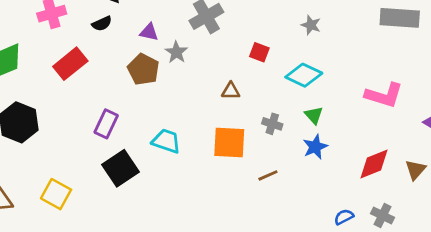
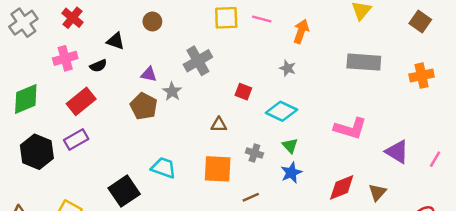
black semicircle: (102, 24) -> (98, 66), moved
purple rectangle: (106, 124) -> (76, 139), moved, turned 35

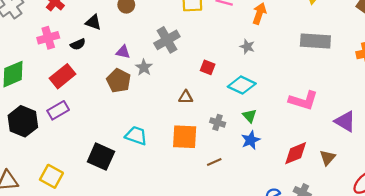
black square: (124, 191) -> (101, 157), turned -32

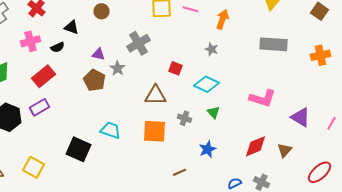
brown triangle: (186, 97) -> (156, 95), size x1.6
blue star: (251, 140) -> (208, 149), moved
brown line: (214, 162) -> (180, 172), moved

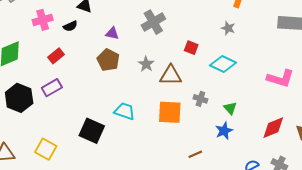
gray star: (118, 68) -> (146, 64), moved
red rectangle: (44, 76) -> (56, 56), size x0.7
green triangle: (214, 112) -> (230, 108), moved

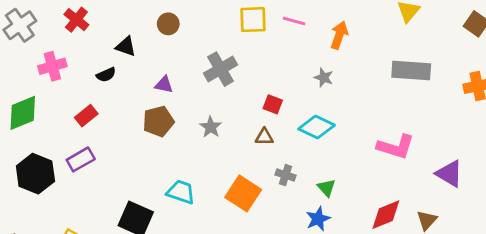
pink cross: (43, 20) -> (52, 66), moved
brown pentagon: (108, 60) -> (158, 121), turned 30
brown triangle: (171, 75) -> (264, 137), moved, size x0.6
orange square: (170, 112) -> (243, 193), turned 30

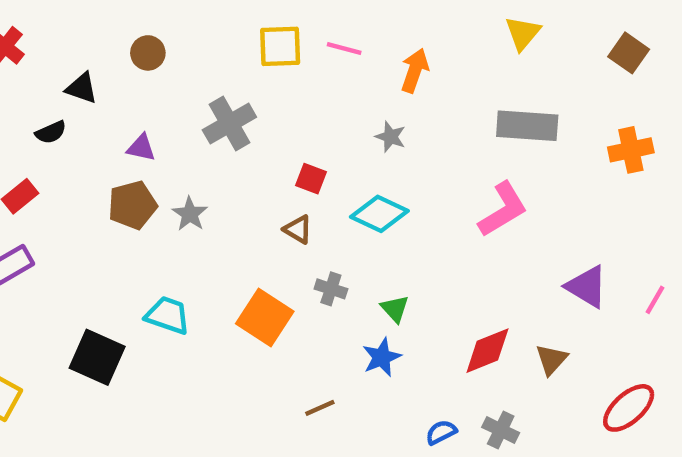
gray star: (211, 127) -> (190, 214), moved
brown triangle: (264, 137) -> (298, 229), turned 30
pink L-shape: (396, 147) -> (503, 209), moved, turned -48

